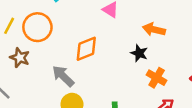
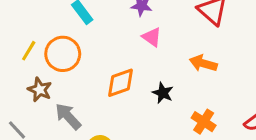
black star: (139, 53) -> (163, 93), moved
gray arrow: (63, 76) -> (68, 116), moved

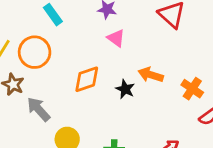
orange arrow: (203, 63) -> (151, 75), moved
orange cross: (204, 122) -> (192, 89), moved

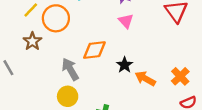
orange arrow: (151, 75) -> (145, 79), moved
gray arrow: (39, 109) -> (70, 69), moved

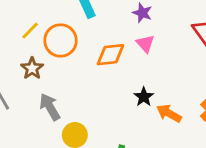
orange diamond: (94, 50) -> (111, 55), moved
gray arrow: (70, 69) -> (50, 107), moved

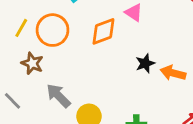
black star: (144, 97) -> (145, 63), turned 30

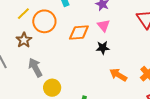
black star: (145, 63) -> (103, 48), moved

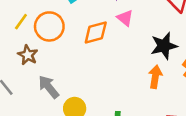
black star: (103, 48) -> (164, 46), moved, size x1.5
orange arrow: (118, 75) -> (155, 77), turned 78

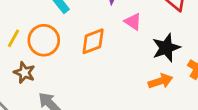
pink triangle: (125, 18) -> (133, 22), moved
orange arrow: (155, 77) -> (160, 81), turned 70

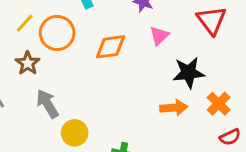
pink triangle: (133, 22) -> (159, 36), turned 30

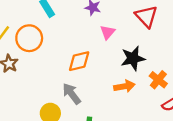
orange diamond: (111, 47) -> (79, 61), moved
gray arrow: (47, 104) -> (72, 94), moved

